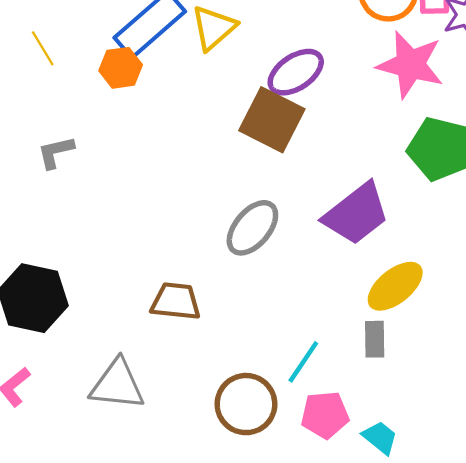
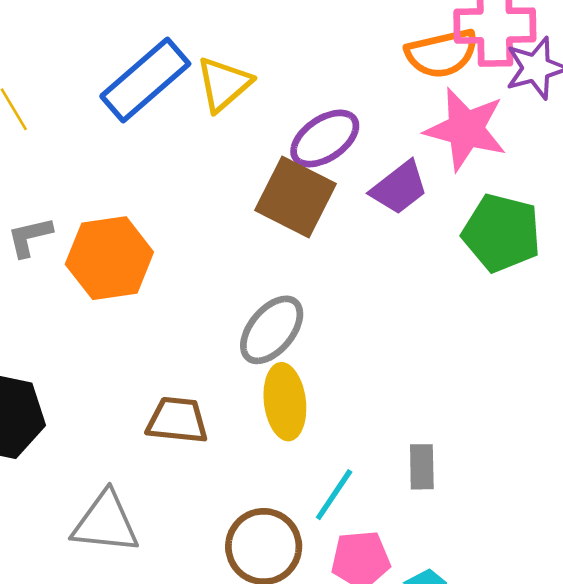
orange hexagon: (121, 68) -> (109, 258), moved, size x1.6
purple trapezoid: (356, 214) -> (399, 188), moved, size x0.7
yellow ellipse: (395, 286) -> (285, 402), moved, turned -58

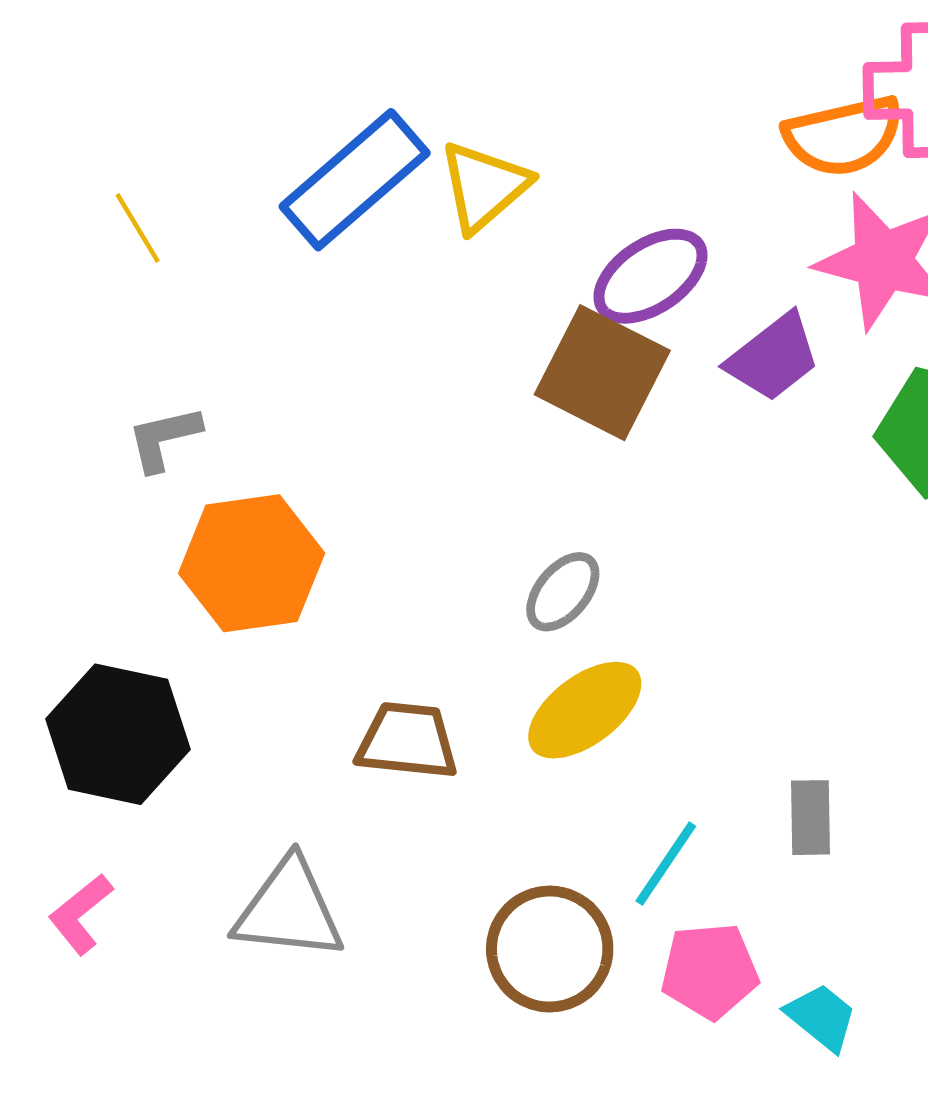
orange hexagon: (109, 258) -> (252, 563), moved
gray ellipse: (272, 330) -> (563, 592), size x0.7
yellow ellipse: (285, 402) -> (585, 710), turned 60

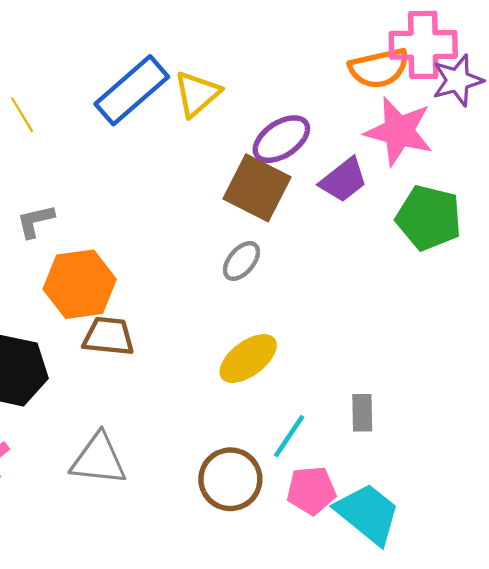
gray ellipse: (563, 592) -> (241, 261), moved
brown trapezoid: (407, 741) -> (108, 336), moved
cyan trapezoid: (821, 1017) -> (368, 514), size x1.8

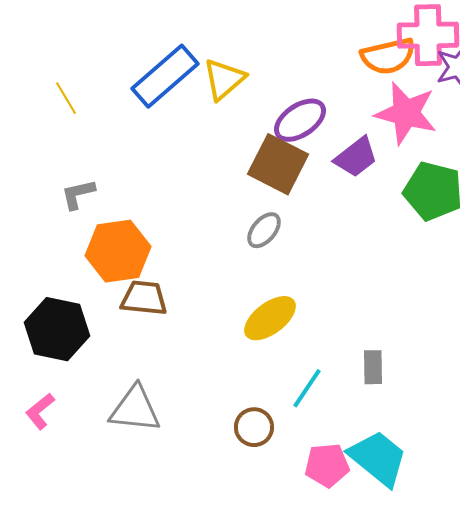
brown circle: (230, 479) -> (254, 427), size x0.7
pink pentagon: (311, 490) -> (327, 465), moved

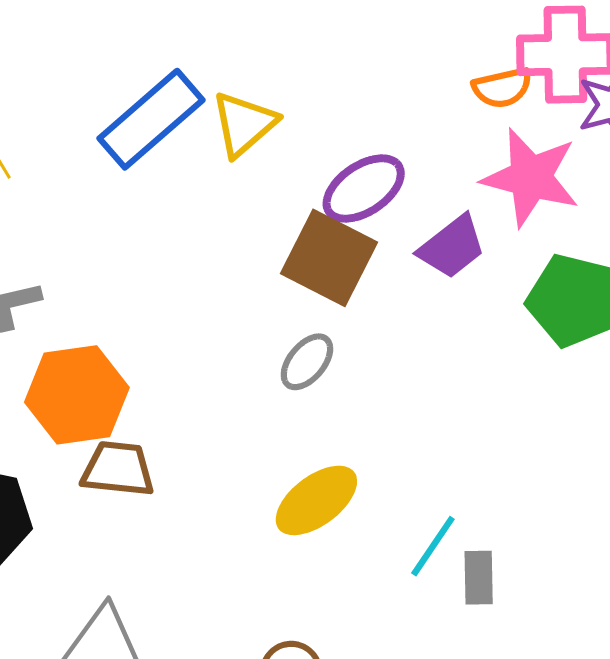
orange semicircle: (388, 56) -> (502, 88), size x0.7
cyan line: (307, 388) -> (433, 546), moved

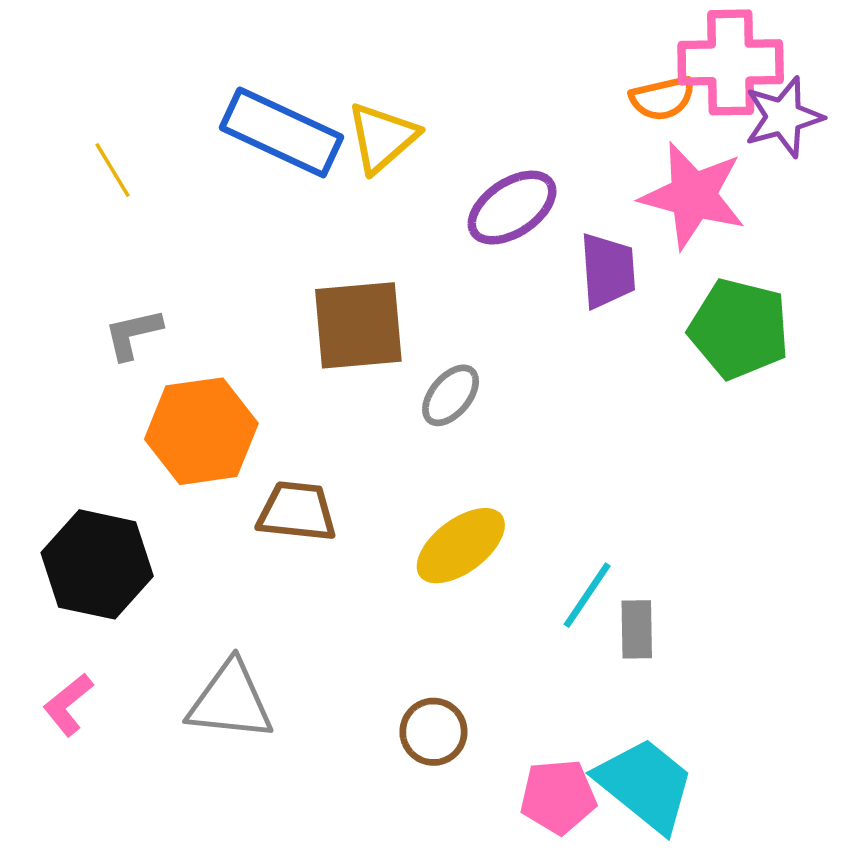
blue rectangle: (151, 119) -> (282, 132), turned 66
purple trapezoid: (452, 247) -> (608, 271), turned -56
brown square: (329, 258) -> (358, 325), moved, turned -32
brown trapezoid: (118, 469) -> (297, 511), moved

